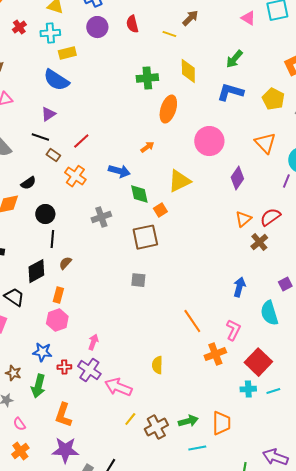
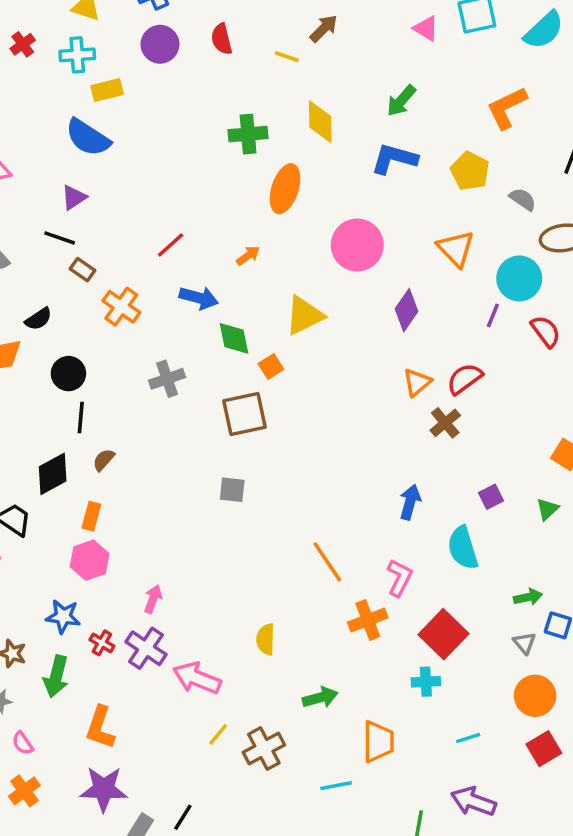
red line: (81, 141) -> (171, 245), moved
red cross: (64, 367) -> (102, 643), turned 32
cyan line: (273, 391) -> (468, 738), moved
green arrow: (188, 421) -> (320, 698), moved

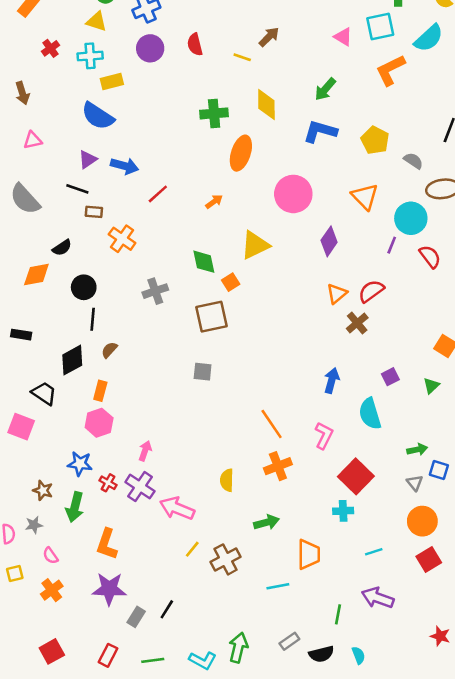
orange L-shape: (507, 108) -> (390, 70), moved
brown rectangle: (83, 270) -> (94, 212), turned -30
blue arrow: (199, 298) -> (125, 166), moved
orange cross: (368, 620) -> (278, 466), moved

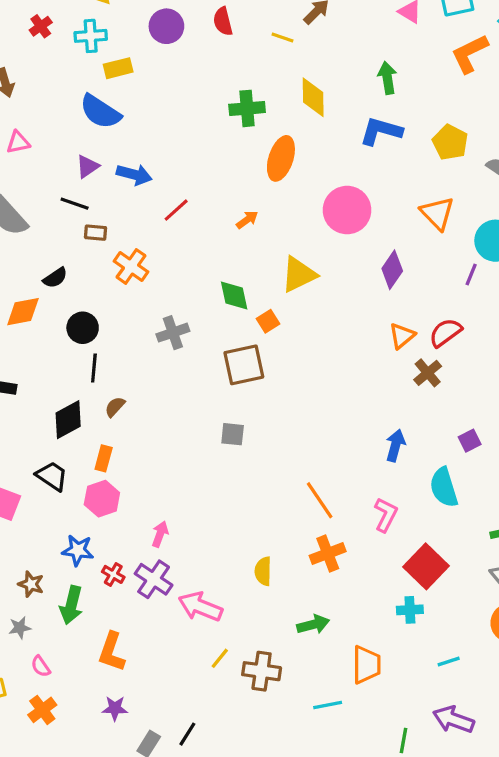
green arrow: (325, 89) -> (387, 78), turned 130
black trapezoid: (44, 393) -> (52, 476), moved
brown cross: (226, 559) -> (262, 671), turned 36
purple star: (109, 589) -> (115, 708), size x0.6

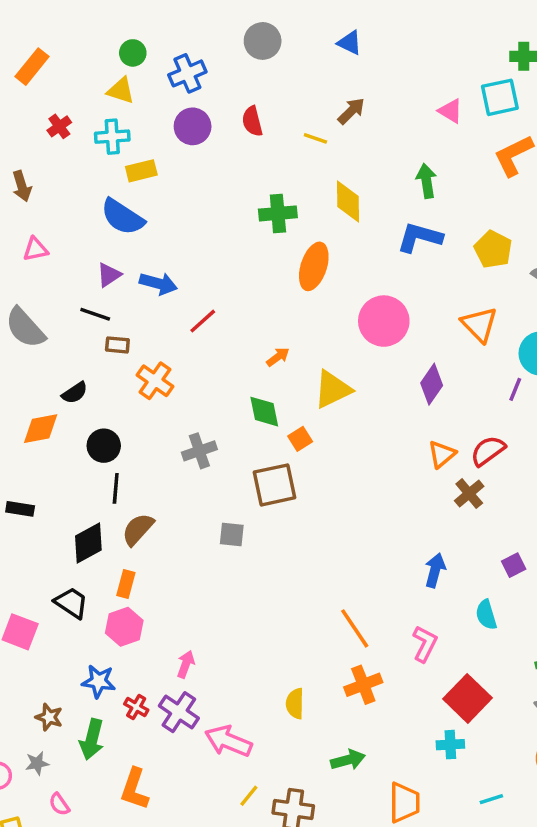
orange arrow: (247, 220) -> (278, 357), moved
brown semicircle: (115, 407) -> (138, 529), size x1.5
gray square: (233, 434) -> (232, 534), moved
cyan semicircle: (444, 487) -> (486, 615), size x0.7

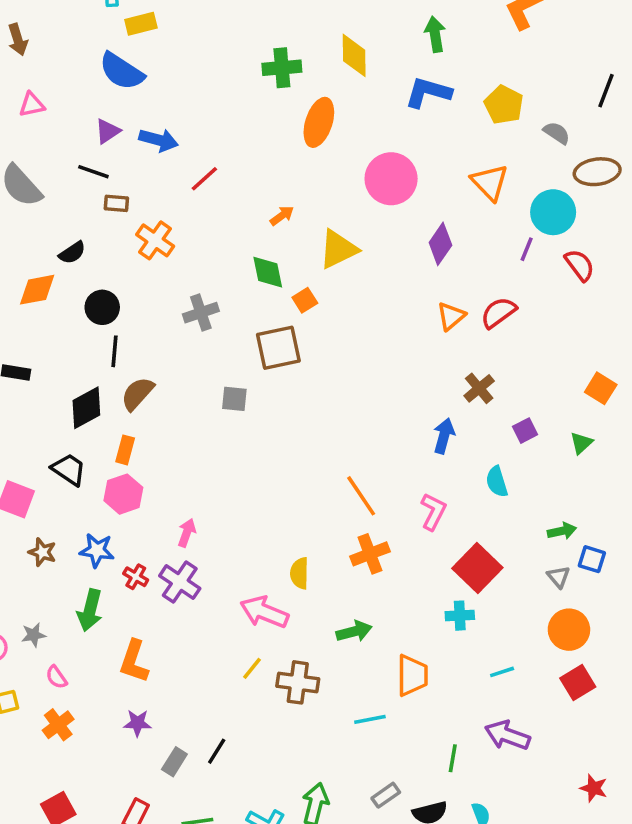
brown cross: (469, 494) -> (479, 388), moved
brown star: (49, 717) -> (42, 552), moved
pink arrow: (228, 741) -> (264, 612), moved

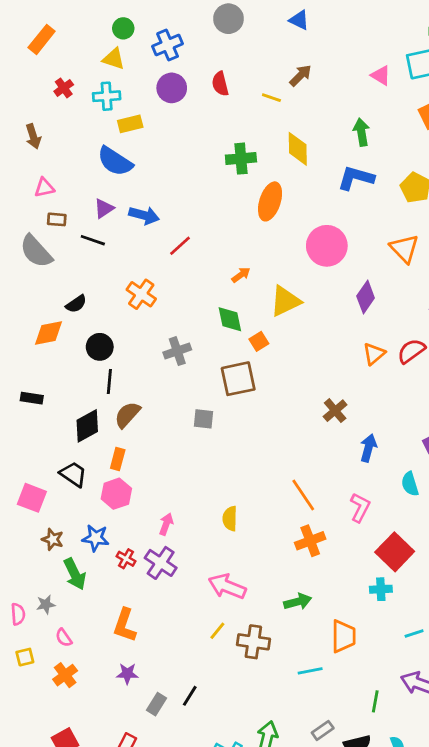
brown rectangle: (116, 203) -> (57, 219), moved
brown cross: (479, 388) -> (335, 411), moved
yellow semicircle: (299, 573) -> (230, 519), moved
green arrow: (90, 610) -> (75, 574), moved, turned -40

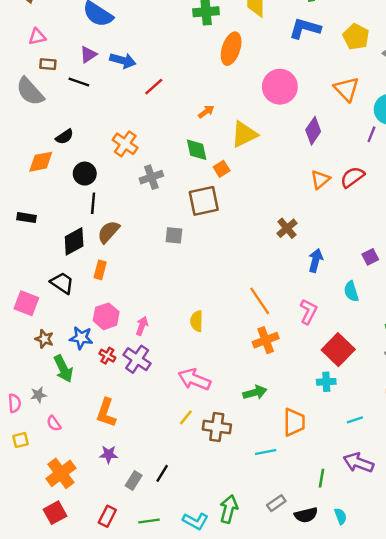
orange cross: (141, 294) -> (125, 144), moved
pink hexagon: (116, 494) -> (106, 316), moved
orange cross: (65, 675) -> (61, 473), moved, size x1.4

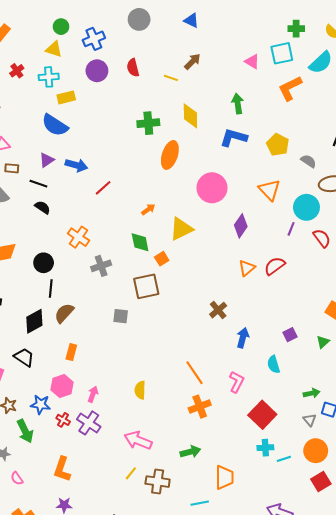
black semicircle: (65, 137) -> (43, 207), moved, turned -112
orange rectangle: (100, 270) -> (71, 352), moved
cyan cross: (326, 382) -> (265, 448), moved
cyan line: (355, 420) -> (284, 459), moved

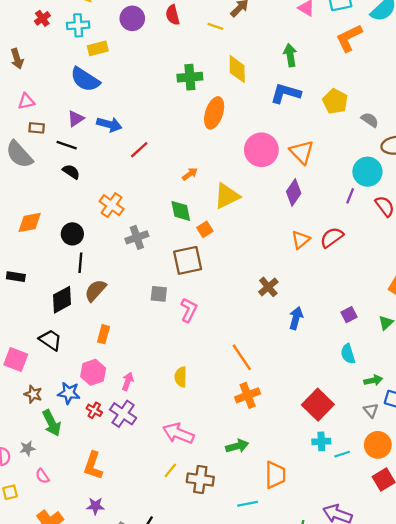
orange triangle: (269, 190) -> (302, 152), moved
cyan semicircle: (274, 364) -> (348, 354), moved
pink L-shape: (237, 382) -> (189, 310), moved

